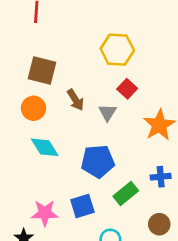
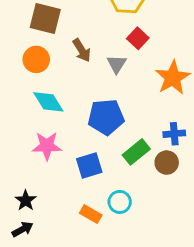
pink star: (45, 213) -> (47, 146), moved
brown circle: (159, 224) -> (167, 163), moved

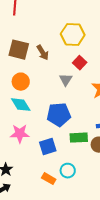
brown arrow: (82, 50) -> (43, 53), moved
orange circle: (36, 59) -> (21, 82), moved
green rectangle: (136, 152) -> (79, 138), turned 36

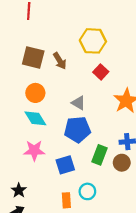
gray triangle: (66, 80) -> (79, 103), moved, turned -32
green rectangle: (79, 138) -> (100, 155), turned -66
orange rectangle: (49, 179) -> (66, 200), turned 56

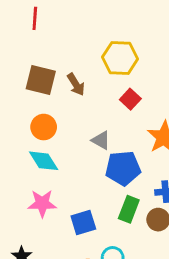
blue pentagon: (77, 129) -> (123, 168), moved

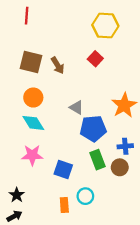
yellow hexagon: (120, 58) -> (105, 25), moved
red square: (130, 99) -> (95, 59), moved
green rectangle: (129, 209) -> (98, 160), turned -42
blue square: (83, 223) -> (63, 170), turned 36

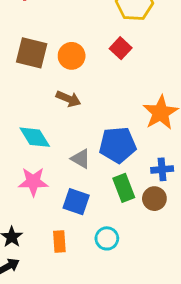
brown arrow: (58, 65) -> (68, 99), moved, turned -35
orange circle: (33, 98) -> (72, 56), moved
gray triangle: (77, 107) -> (81, 159), moved
orange rectangle: (64, 205) -> (59, 242), moved

